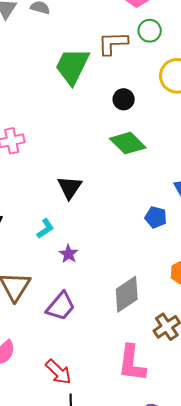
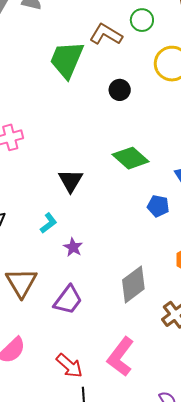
brown L-shape: (113, 43) -> (106, 34), turned 36
green diamond: (128, 143) -> (131, 158), moved
pink L-shape: (132, 363) -> (121, 357), moved, turned 33

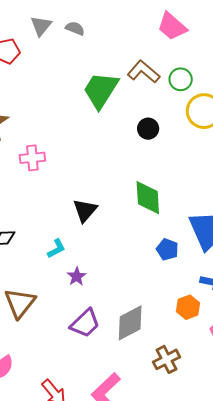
green circle: (142, 20) -> (181, 79), moved
green diamond: (131, 158) -> (148, 198), turned 36
purple trapezoid: (68, 300) -> (85, 323), moved

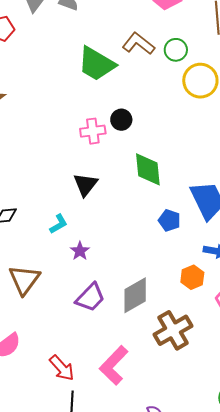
green trapezoid: (101, 90) -> (96, 64), turned -90
black circle: (148, 129) -> (121, 120), moved
pink cross: (32, 158) -> (93, 131), moved
brown cross: (167, 359) -> (173, 330), size x1.4

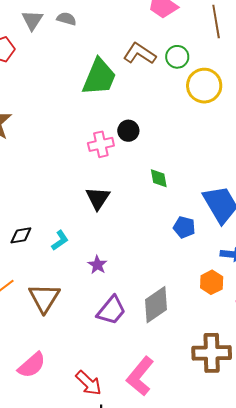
green trapezoid: (96, 64) -> (99, 77), turned -93
green diamond: (148, 169) -> (159, 178), size x0.6
cyan L-shape: (58, 224) -> (60, 240), moved
brown cross: (173, 330) -> (212, 353), moved, turned 33

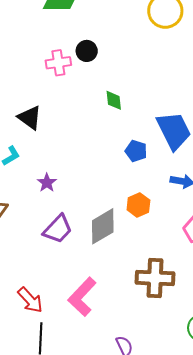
black triangle: (98, 198) -> (30, 118), moved, turned -32
orange hexagon: (212, 282) -> (138, 205), moved

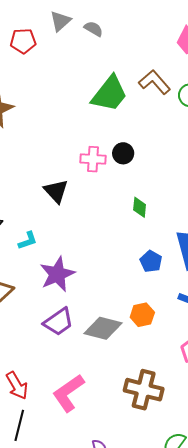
black triangle: (30, 118) -> (56, 191), moved
purple star: (47, 183) -> (57, 274), size x1.8
gray diamond: (103, 226) -> (103, 328), turned 33

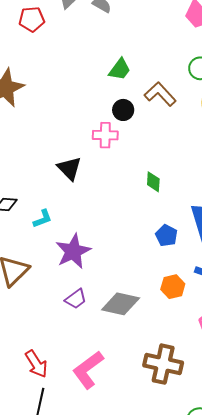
brown L-shape: (155, 82) -> (160, 94), moved
green trapezoid: (109, 94) -> (120, 69), size x0.6
black circle: (123, 153) -> (123, 110), moved
orange hexagon: (142, 315) -> (173, 287), moved
purple trapezoid: (58, 322) -> (76, 299), size x0.7

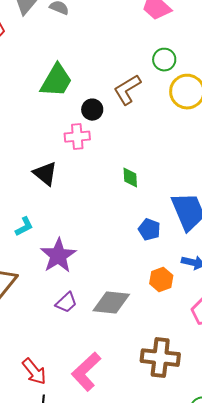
green trapezoid: (120, 69) -> (56, 81), moved, size x1.5
brown L-shape: (160, 94) -> (127, 90), turned -72

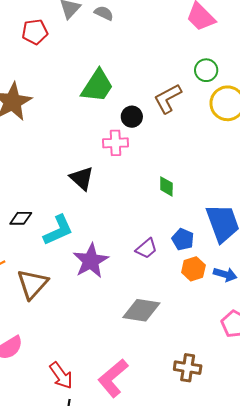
cyan L-shape: (24, 227) -> (58, 230), size x1.6
orange hexagon: (161, 280) -> (193, 269), moved
purple trapezoid: (66, 303) -> (146, 249), moved
brown cross: (160, 358) -> (188, 368), size x0.7

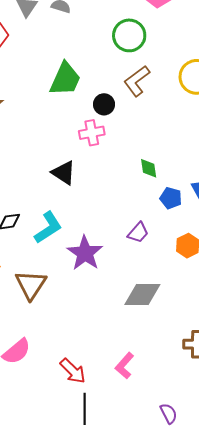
green circle: (206, 70) -> (129, 35), moved, size x1.4
blue pentagon: (183, 239) -> (171, 198), moved
pink L-shape: (113, 378) -> (125, 366), size x0.7

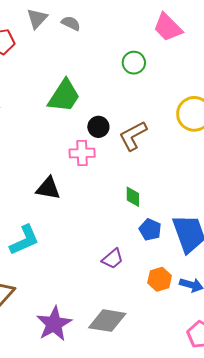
green circle: (129, 35) -> (134, 63), size x0.7
brown L-shape: (137, 81) -> (133, 136), moved
black triangle: (64, 173) -> (48, 188), turned -32
purple star: (85, 253) -> (54, 324), moved

